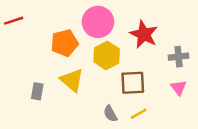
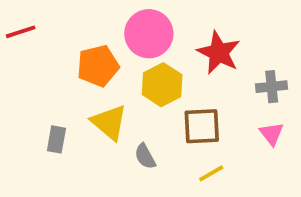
gray semicircle: (110, 114) -> (145, 156), moved

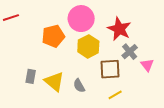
gray cross: (272, 87) -> (130, 52), moved, turned -35
yellow triangle: (109, 122) -> (54, 82), moved
pink triangle: (272, 134) -> (147, 65), moved

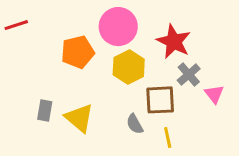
gray semicircle: (79, 86) -> (135, 124), moved
yellow line: (115, 95) -> (168, 137), turned -72

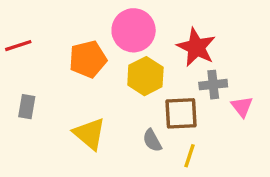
red line: (16, 25) -> (18, 46), moved
gray cross: (189, 75) -> (213, 85), turned 35
gray rectangle: (45, 110) -> (27, 107), moved
yellow line: (168, 137) -> (189, 156), turned 30

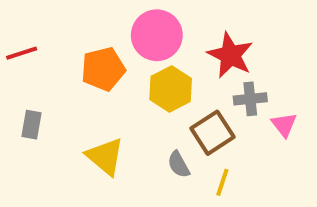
brown square: (181, 113) -> (212, 133), turned -30

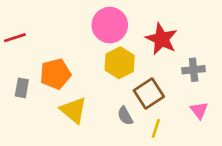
orange pentagon: (103, 69) -> (55, 74), moved
gray cross: (250, 99) -> (194, 70), moved
pink triangle: (284, 125) -> (199, 110), moved

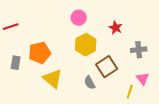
pink circle: (110, 25) -> (79, 18), size x0.6
red star: (161, 39) -> (116, 28), size x0.6
yellow line: (156, 128) -> (130, 92), moved

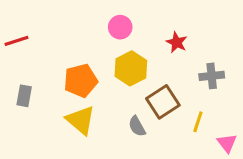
orange pentagon: (40, 53) -> (81, 81), moved
pink triangle: (143, 79) -> (227, 143), moved
yellow line: (130, 92) -> (198, 122), moved

